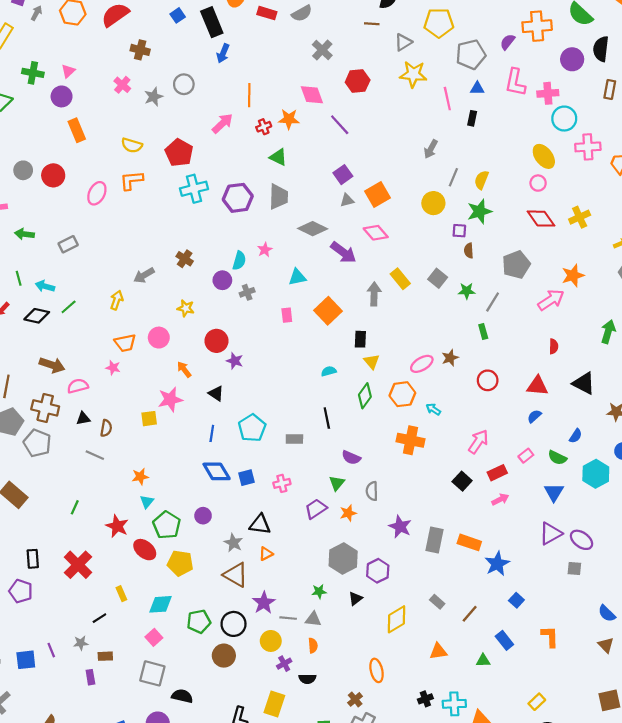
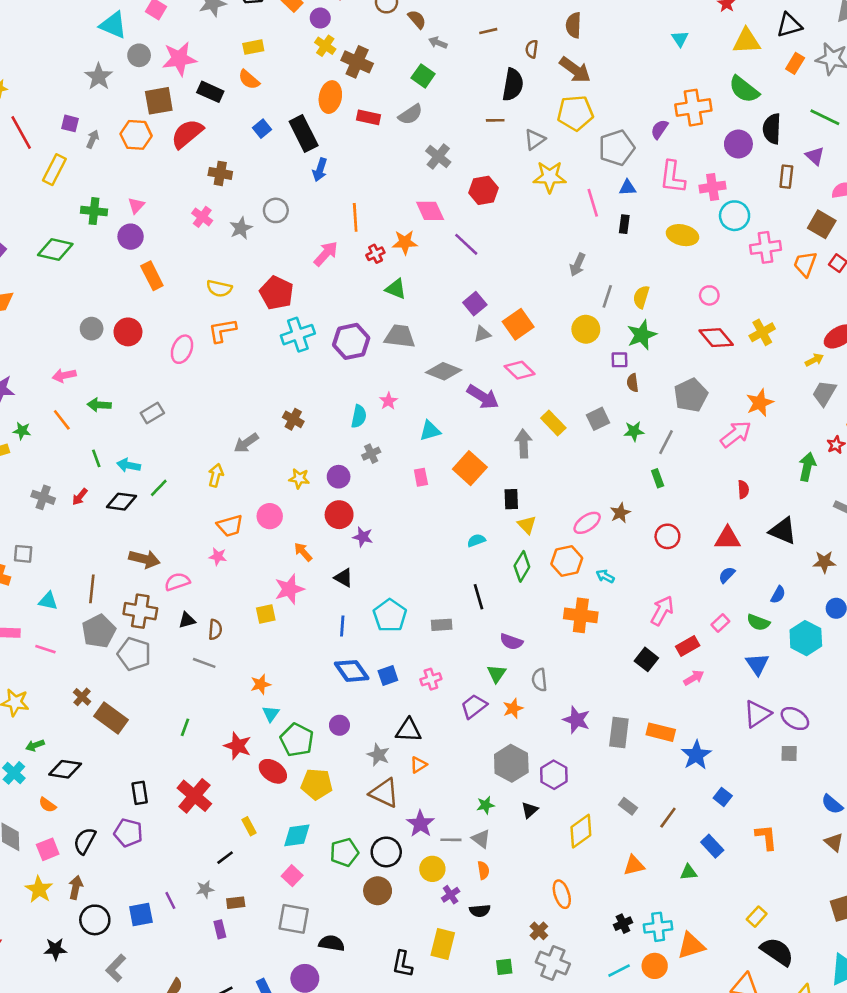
yellow ellipse: (544, 156) -> (682, 235), moved, turned -35
gray trapezoid: (278, 197) -> (400, 336), turned -80
gray square: (438, 278) -> (598, 419), turned 30
purple circle: (222, 280) -> (339, 477), moved
gray triangle: (313, 619) -> (481, 839), turned 35

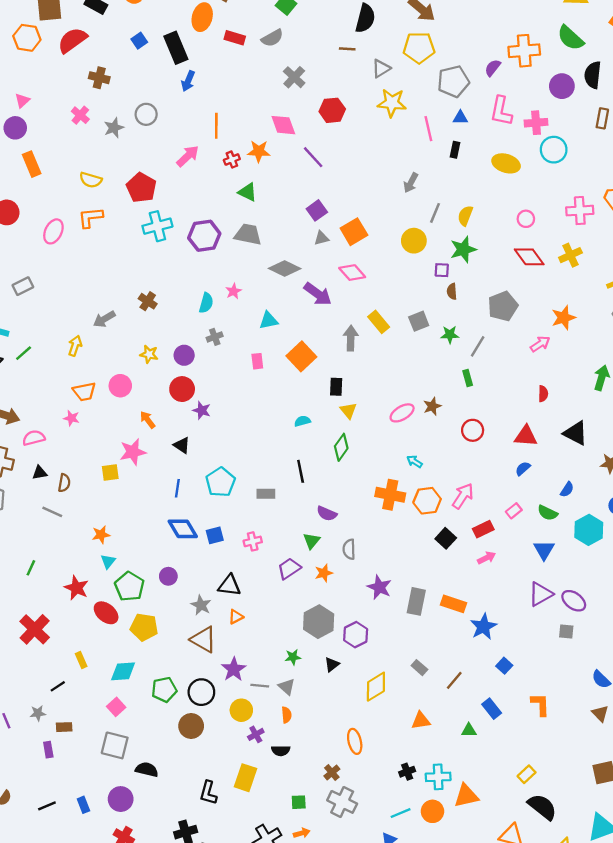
pink cross: (765, 247) -> (580, 211), moved
pink arrow: (736, 434) -> (540, 344), size x0.7
orange hexagon: (567, 561) -> (427, 501), moved

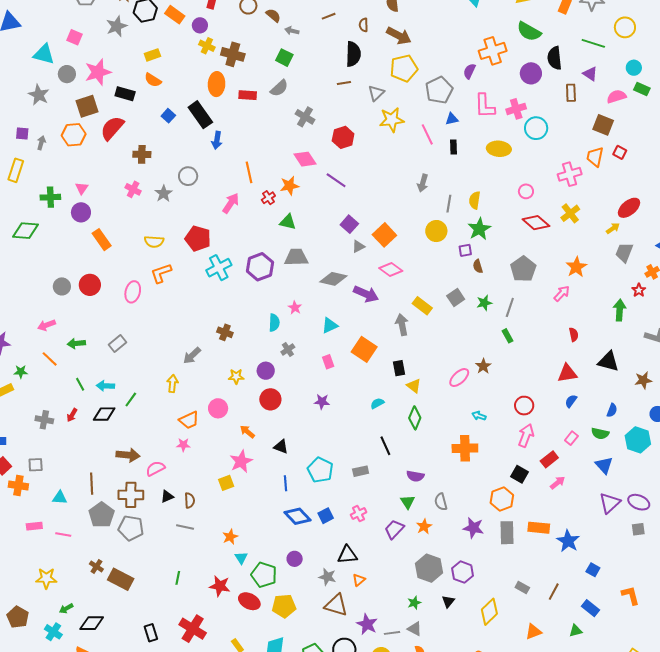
purple star: (202, 410) -> (322, 402), moved
red circle: (473, 430) -> (524, 406), moved
orange hexagon: (427, 501) -> (502, 499), moved

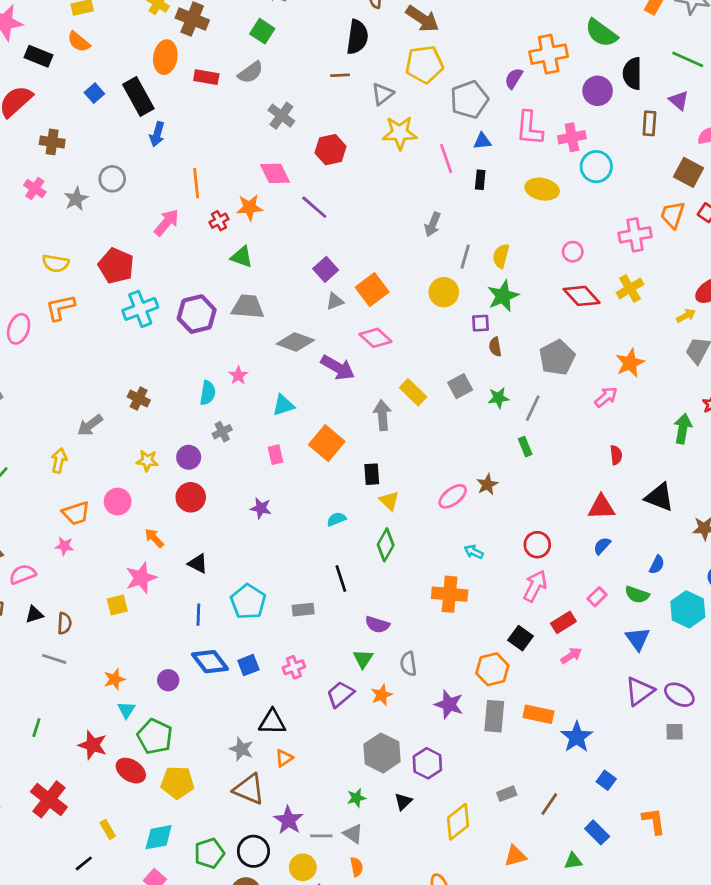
purple circle: (295, 559) -> (168, 680), moved
gray rectangle: (522, 587) -> (507, 794), turned -56

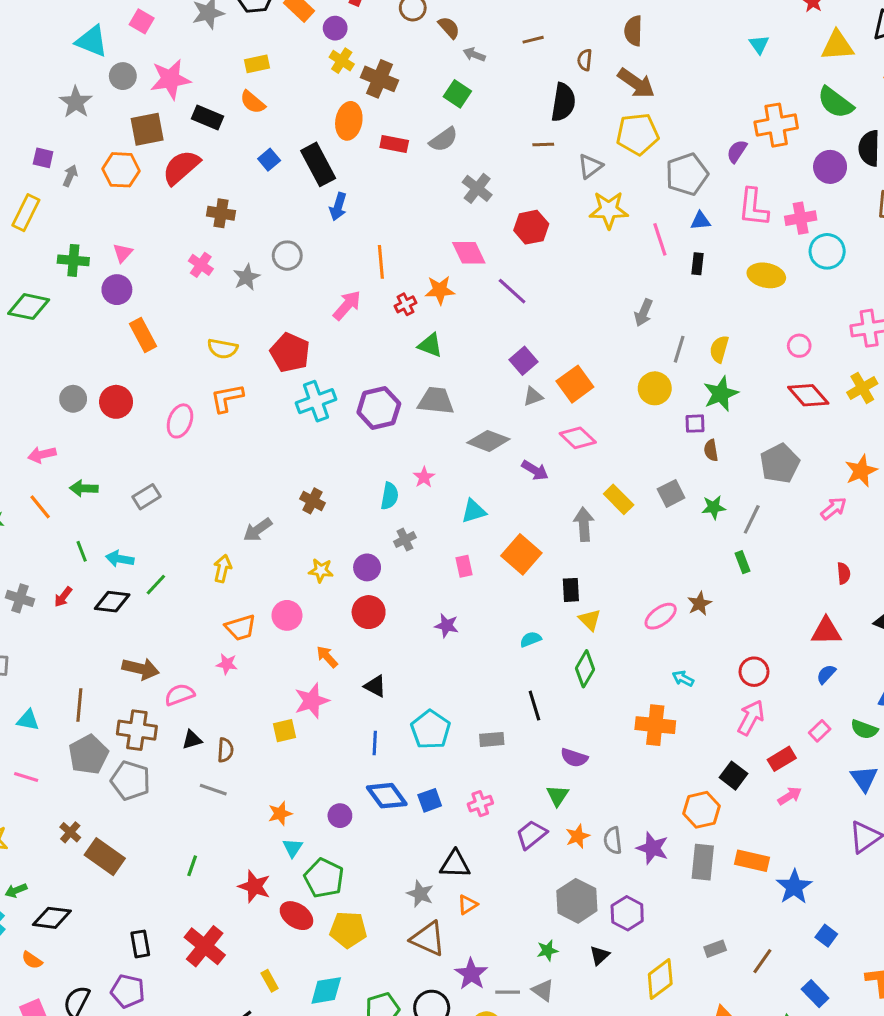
purple arrow: (338, 368) -> (535, 470), size x0.7
gray semicircle: (408, 664) -> (613, 841), moved

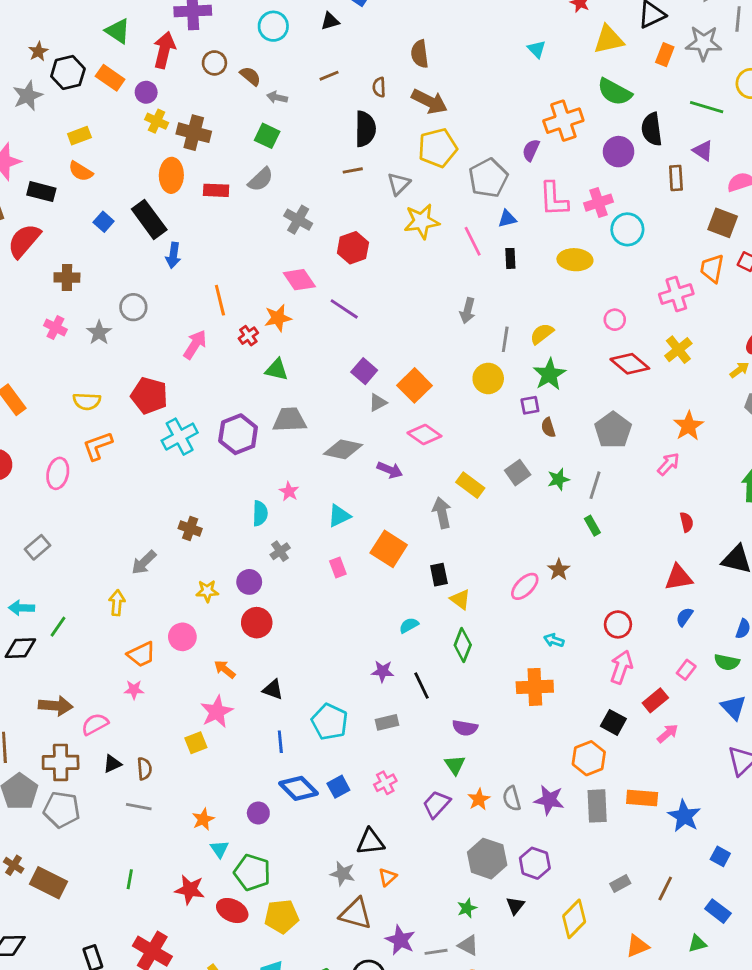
yellow semicircle: (719, 349) -> (542, 334), turned 45
purple star: (447, 626) -> (383, 671), moved

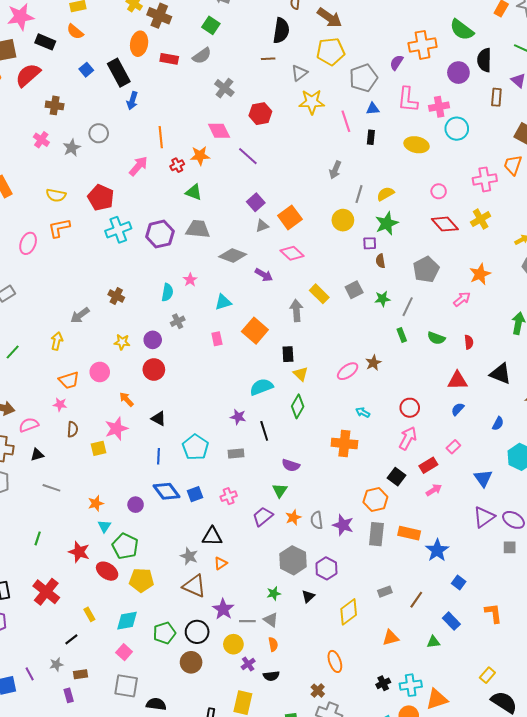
cyan semicircle: (409, 625) -> (261, 387), size x1.6
green semicircle: (727, 662) -> (436, 338), moved
brown semicircle: (144, 769) -> (73, 429), moved

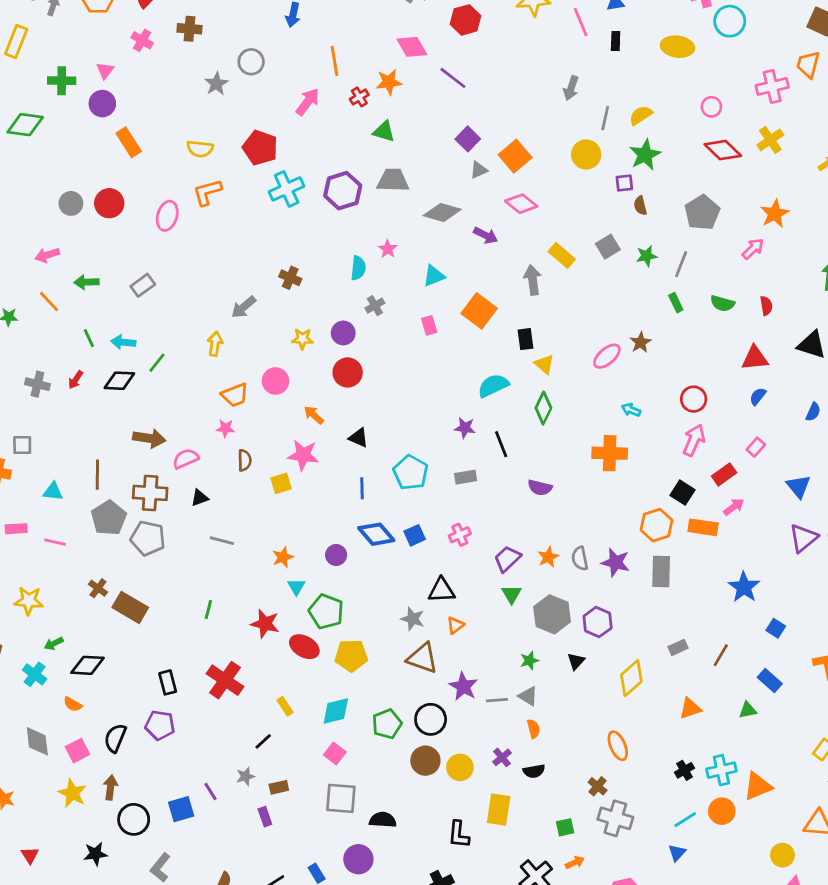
pink cross: (41, 140) -> (142, 40), moved
pink star: (116, 429) -> (303, 455), turned 30
green triangle: (280, 491) -> (512, 594), moved
orange rectangle: (409, 533) -> (703, 527), moved
yellow circle: (233, 644) -> (460, 767), moved

